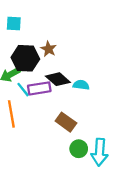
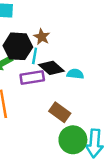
cyan line: (23, 90) -> (35, 56), moved, turned 49
green circle: (79, 149) -> (73, 140), size x1.5

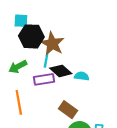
brown star: (42, 37) -> (52, 44), size x1.6
black hexagon: (18, 46) -> (31, 36), moved

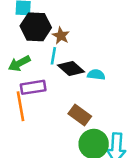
brown star: (52, 44) -> (61, 36), size x0.6
purple rectangle: (44, 79) -> (33, 87), moved

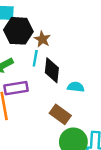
black diamond: (71, 68) -> (52, 70), turned 55
cyan semicircle: (96, 75) -> (76, 87), moved

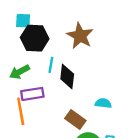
brown star: (42, 39) -> (80, 36), moved, size x1.6
cyan semicircle: (76, 87) -> (103, 103), moved

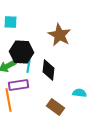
black hexagon: (35, 38) -> (21, 52), moved
cyan line: (51, 65) -> (28, 66), moved

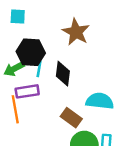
cyan semicircle: (79, 93) -> (100, 101), size x1.6

